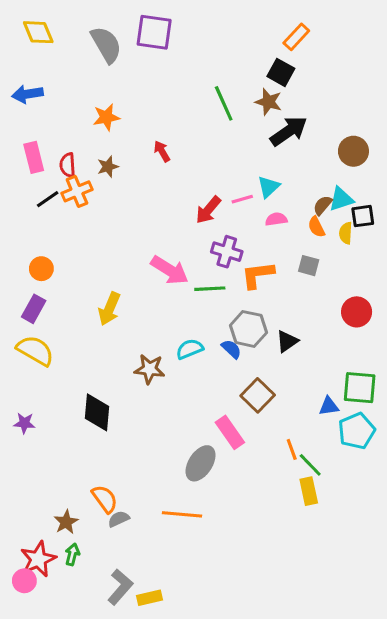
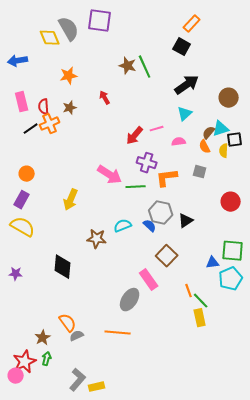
yellow diamond: (38, 32) -> (50, 38), moved
brown star: (268, 102) -> (128, 66), moved
cyan triangle: (268, 187) -> (185, 114), moved

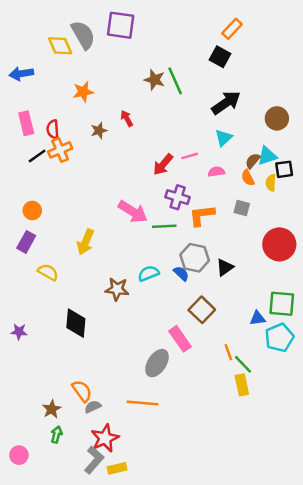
brown star: (70, 108) -> (99, 131), moved
red circle: (231, 202) -> (279, 244), size x1.4
yellow semicircle: (23, 227) -> (48, 272), moved, size x0.7
red star: (25, 362) -> (105, 438), moved

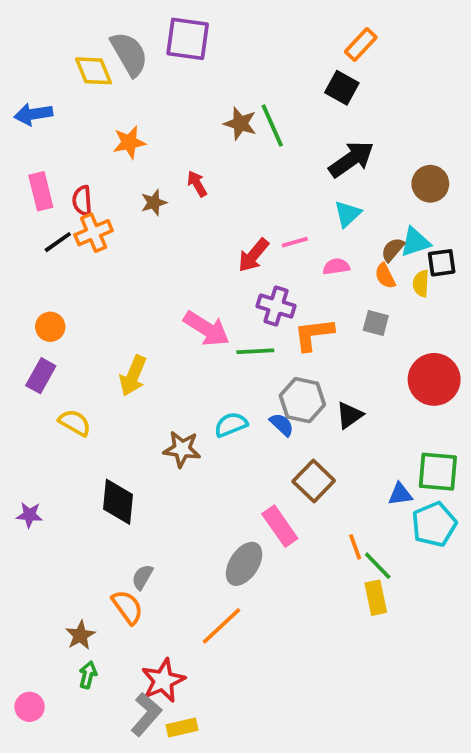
orange line: (142, 403) -> (221, 626), turned -48
gray semicircle: (93, 407) -> (142, 577), moved, turned -35

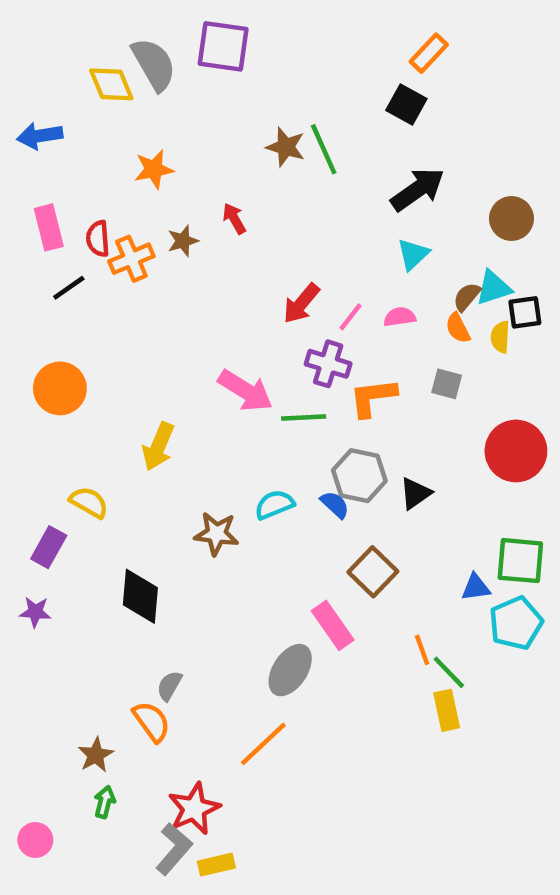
orange cross: (94, 233) -> (131, 259), moved
pink line: (295, 242) -> (351, 317), moved, turned -36
orange circle: (50, 327) -> (60, 388), size x1.5
purple rectangle: (41, 376) -> (49, 547), moved

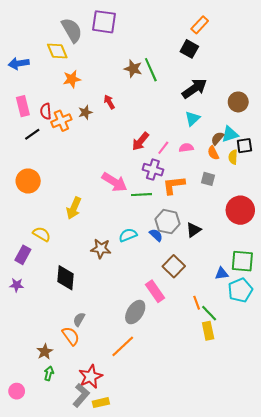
yellow diamond: (111, 84) -> (57, 51), moved

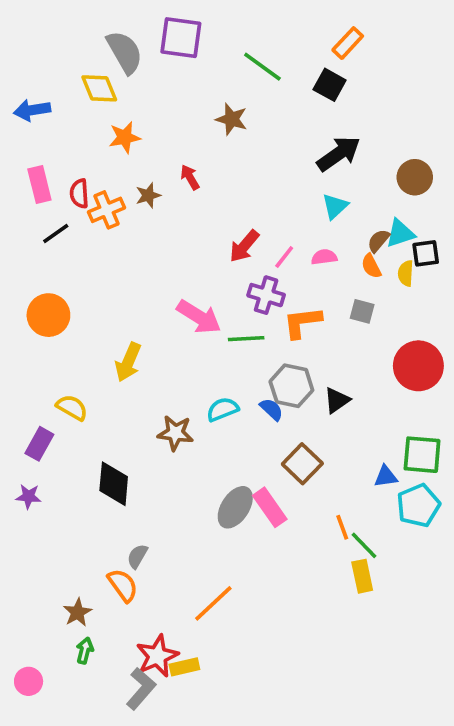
green line: (151, 70) -> (262, 67), moved, turned -30
gray ellipse: (135, 312) -> (235, 507), moved
yellow rectangle: (101, 403) -> (184, 667), moved

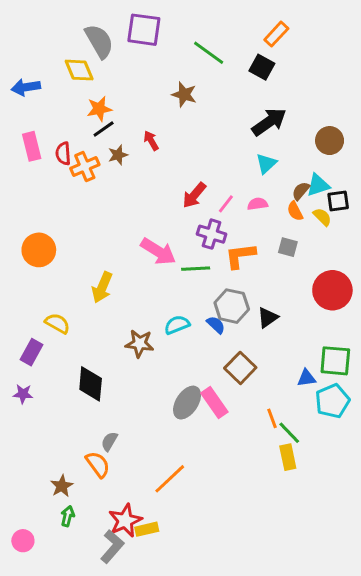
black line: (56, 233) -> (104, 129), moved
yellow semicircle: (406, 273) -> (322, 217), turned 132

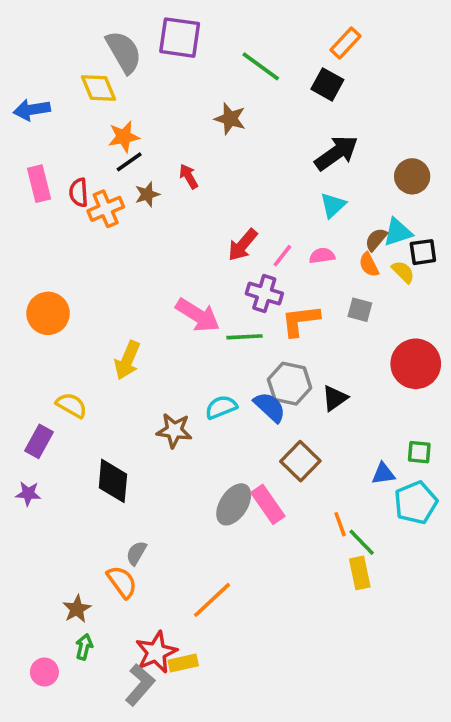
blue semicircle: (216, 325) -> (270, 407), size x1.4
green square: (335, 361) -> (419, 452), size x0.6
pink circle: (23, 541) -> (44, 672), moved

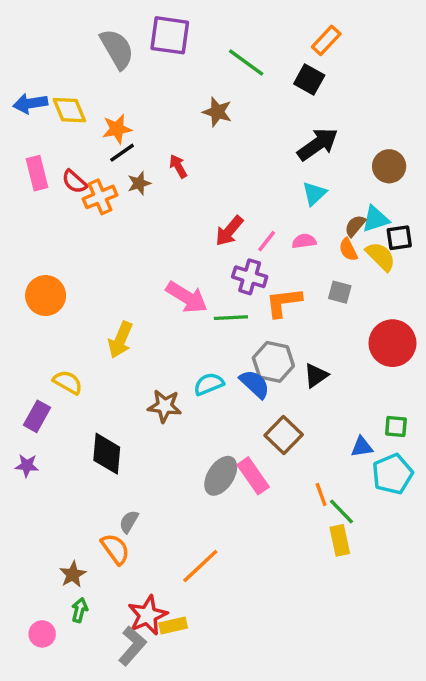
yellow diamond: (99, 88) -> (69, 110), moved
red semicircle: (79, 193) -> (74, 182), turned -44
yellow semicircle: (403, 272) -> (381, 256), size x1.4

